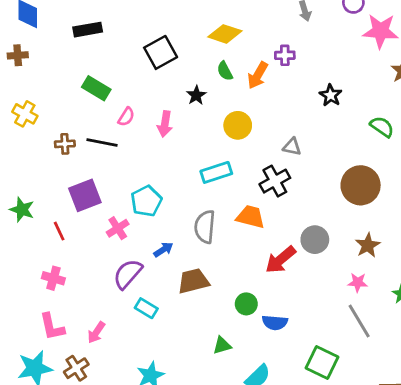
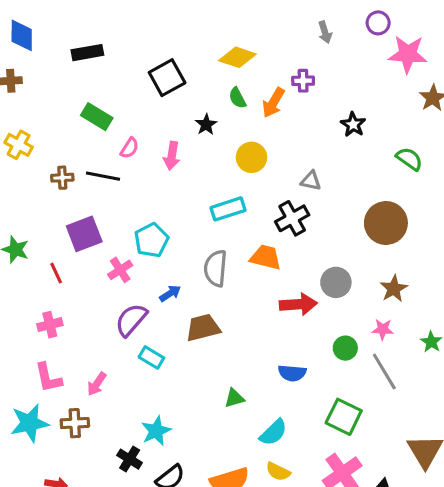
red arrow: (281, 260) -> (298, 304), turned -144
pink cross: (53, 278) -> (50, 325), turned -30
green circle: (246, 304) -> (345, 348), moved
brown cross: (76, 368) -> (75, 423), turned 30

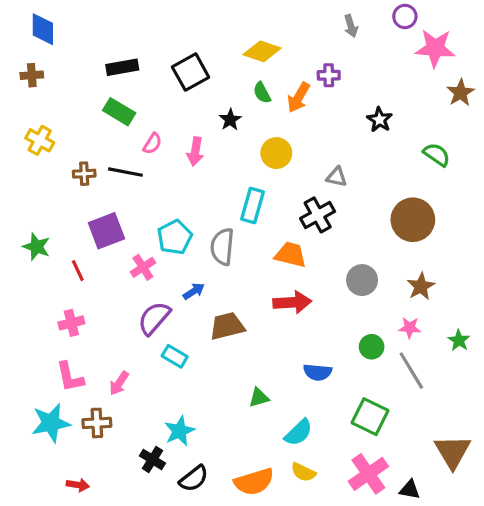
black rectangle: (87, 53) -> (122, 67), moved
cyan rectangle: (228, 209) -> (252, 205), turned -56
gray semicircle: (216, 268) -> (222, 247), moved
red arrow: (298, 304) -> (292, 302), moved

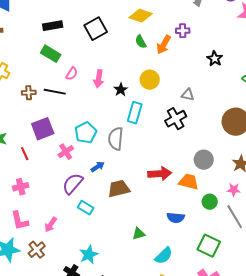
black star: (230, 120) -> (121, 90), moved
orange trapezoid: (291, 255) -> (189, 182), moved
brown cross: (97, 423) -> (37, 250), turned -36

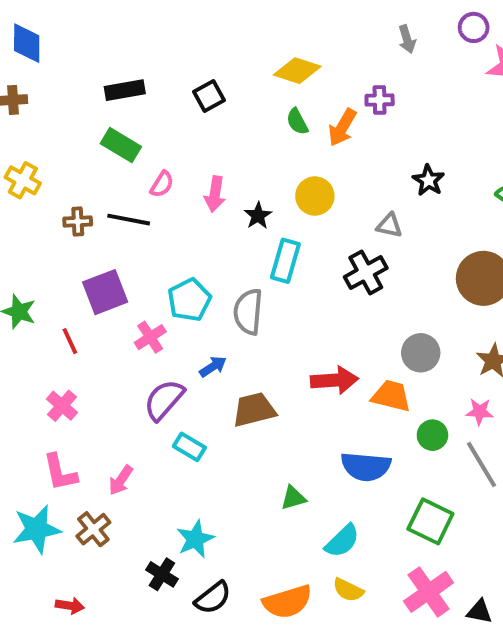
black square: (96, 29) -> (209, 96), size x0.7
black star: (215, 59) -> (429, 180), moved
pink cross: (21, 187) -> (62, 406), turned -35
blue semicircle: (176, 218) -> (366, 467), size x1.4

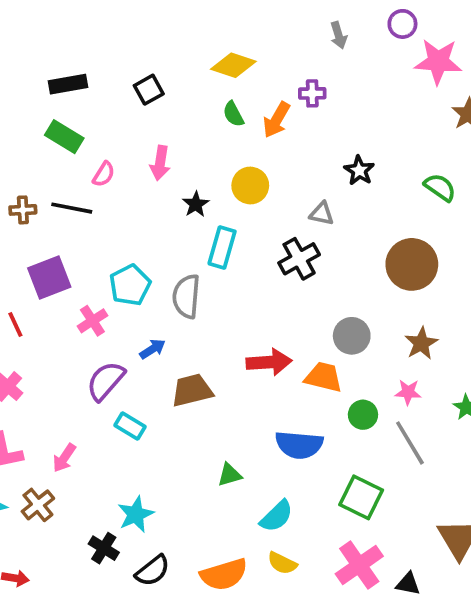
pink arrow: (215, 194) -> (160, 163), moved

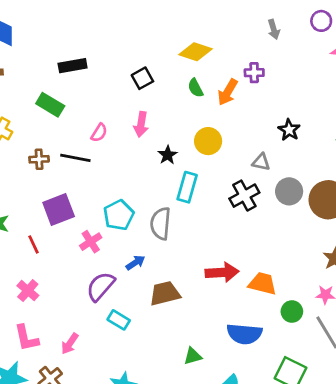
black square: (149, 90) -> (142, 78), moved
green rectangle: (64, 137) -> (50, 105), moved
gray circle: (352, 336) -> (289, 191), moved

